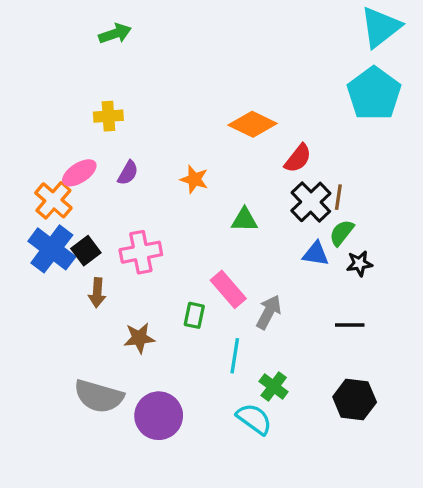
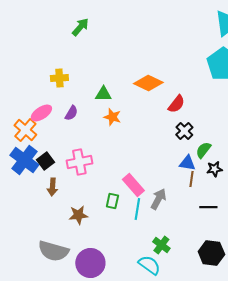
green arrow: (115, 34) -> (80, 27), moved, turned -30
brown line: (338, 197) -> (191, 179), moved
black cross: (311, 202) -> (184, 131), size x0.7
green triangle: (244, 220) -> (103, 94), moved
cyan line: (235, 356) -> (137, 209), moved

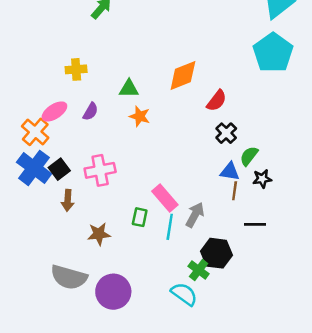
orange diamond: (148, 83) -> (183, 75), turned -48
black hexagon: (211, 253) -> (217, 253), moved

